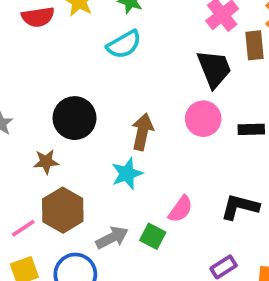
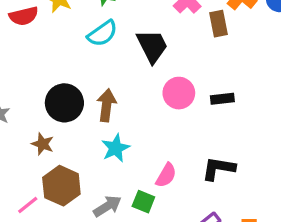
black trapezoid: (214, 69) -> (152, 46), moved
brown arrow: (142, 132) -> (107, 105), moved
brown star: (46, 162) -> (43, 144), turned 30

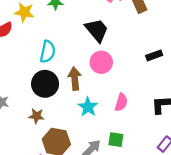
cyan semicircle: (102, 33) -> (48, 52), moved, turned -30
pink circle: (179, 93) -> (101, 62), moved
pink semicircle: (166, 175) -> (121, 102), moved

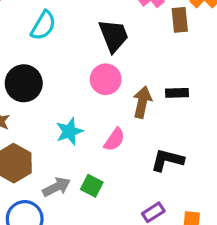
cyan semicircle: (48, 52) -> (43, 25), moved
brown arrow: (75, 79) -> (142, 102), moved

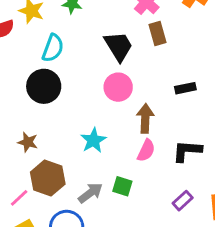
brown rectangle: (180, 20) -> (158, 33), moved
black circle: (24, 83) -> (44, 86), moved
brown arrow: (142, 102) -> (145, 118), moved
pink semicircle: (114, 140) -> (146, 151), moved

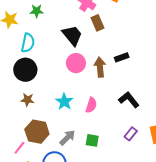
brown arrow: (145, 118) -> (100, 67), moved
brown star: (28, 142) -> (27, 100), moved
pink semicircle: (146, 151) -> (91, 105), moved
black L-shape: (187, 151) -> (129, 100), turned 55
green square: (122, 186) -> (92, 140), moved

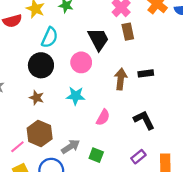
pink circle: (76, 63) -> (81, 62), moved
cyan star: (64, 102) -> (76, 96), moved, turned 30

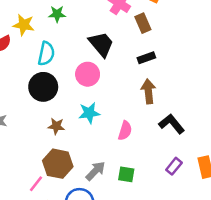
brown rectangle: (128, 32) -> (143, 23), moved
black rectangle: (146, 73) -> (146, 58), moved
brown arrow: (121, 79) -> (148, 91), moved
brown star: (37, 98) -> (56, 126), moved

